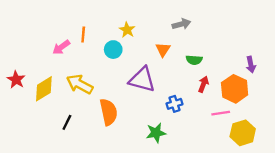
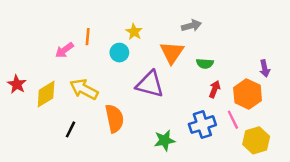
orange triangle: (163, 50) -> (172, 53), size x1.5
blue cross: (174, 104) -> (202, 125), moved, size x1.5
pink line: (221, 113) -> (233, 120), turned 72

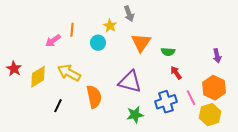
gray arrow: (191, 26) -> (129, 14), moved, turned 84
purple triangle: (150, 84) -> (130, 82), moved
red arrow: (215, 89) -> (176, 73), turned -56
orange hexagon: (248, 94) -> (214, 88), moved

